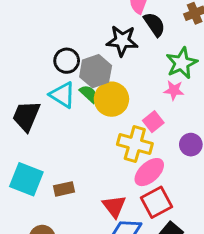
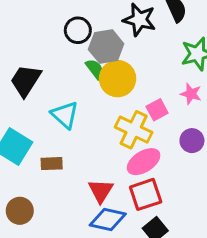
pink star: (174, 90) -> (191, 94), moved
cyan triangle: (63, 95) -> (65, 115), moved

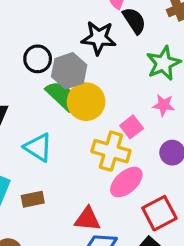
green semicircle: (95, 69) -> (61, 96), size x1.5
red triangle: (101, 191) -> (87, 219), turned -48
red square: (146, 194) -> (159, 213), moved

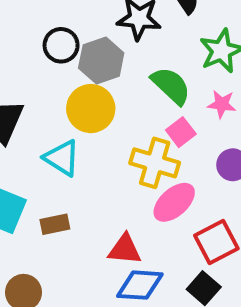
green semicircle: (61, 96) -> (171, 86), moved
yellow circle: (86, 102) -> (91, 109), moved

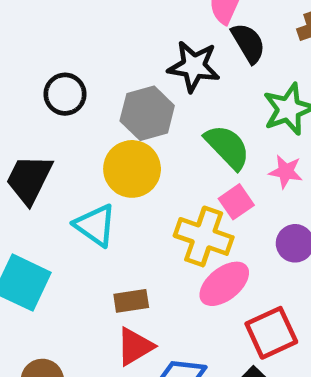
black circle: (61, 45) -> (65, 94), moved
brown rectangle: (55, 224) -> (131, 301), moved
red triangle: (125, 249) -> (135, 346), moved, turned -39

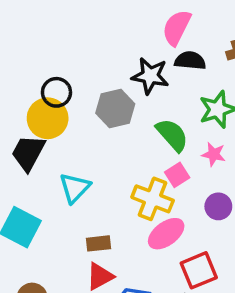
black semicircle: (248, 43) -> (190, 61), turned -56
yellow circle: (132, 169) -> (48, 118), moved
cyan triangle: (95, 225) -> (75, 188), turned 36

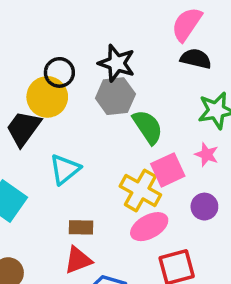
black star: (150, 76) -> (117, 63), moved
green semicircle: (172, 135) -> (148, 127), moved
pink square: (177, 175) -> (168, 170), size x1.4

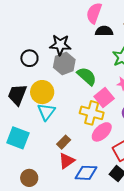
yellow circle: (47, 97) -> (42, 92), moved
brown rectangle: (81, 227) -> (64, 142), turned -32

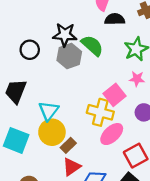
green semicircle: (87, 76) -> (92, 46), moved
yellow circle: (42, 92) -> (52, 132), moved

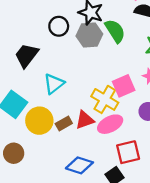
black circle: (30, 50) -> (59, 26), moved
yellow circle: (52, 132) -> (39, 121), moved
red triangle: (72, 167) -> (85, 120), moved

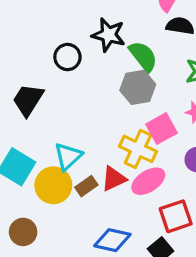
gray hexagon: (89, 35) -> (138, 87), moved
cyan triangle: (54, 84) -> (68, 156), moved

